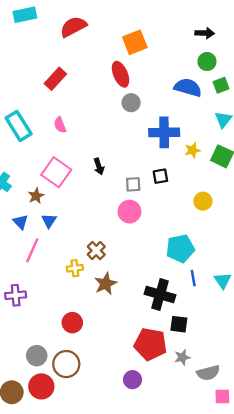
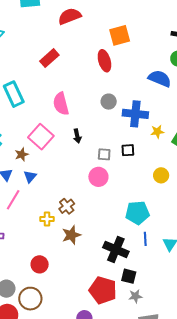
gray circle: (131, 103) -> (109, 102), moved
pink semicircle: (60, 125) -> (61, 104), moved, size x1.6
gray star: (182, 357) -> (135, 296), moved

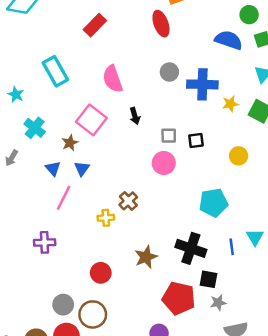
black square: (128, 150) -> (196, 141), moved
brown star: (71, 235) -> (146, 257), moved
blue line: (145, 239) -> (232, 247), moved

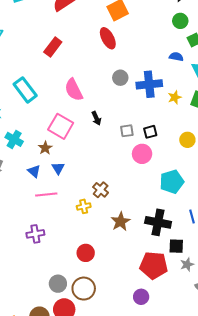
blue semicircle: (229, 40) -> (176, 57), moved, size x0.6
pink circle: (164, 163) -> (142, 154), moved
pink line: (64, 198) -> (46, 194), turned 65
brown star: (146, 257) -> (120, 222), moved

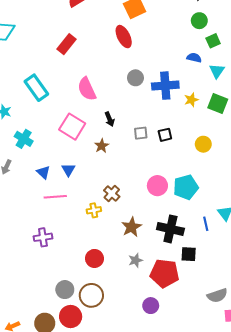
brown star: (45, 148) -> (102, 146), moved
pink circle: (142, 154) -> (157, 186), moved
gray star: (187, 264) -> (136, 260), moved

